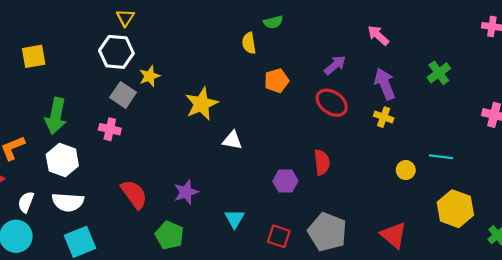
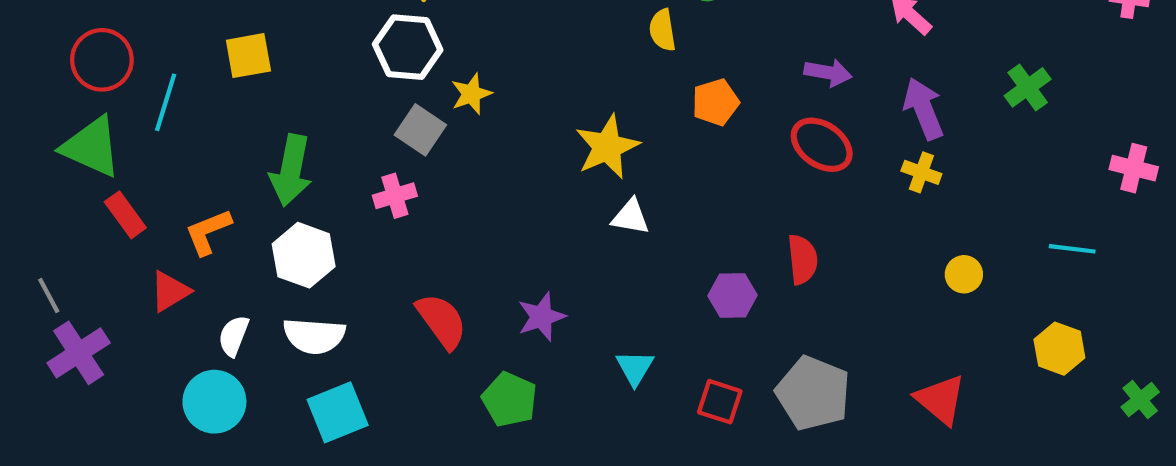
purple arrow: (335, 65) -> (828, 73), turned 50
yellow star: (201, 104) -> (607, 147), moved
pink cross: (110, 129) -> (395, 196), turned -30
cyan line: (441, 157) -> (1072, 249), moved
yellow hexagon: (455, 209) -> (1059, 349), size x0.7

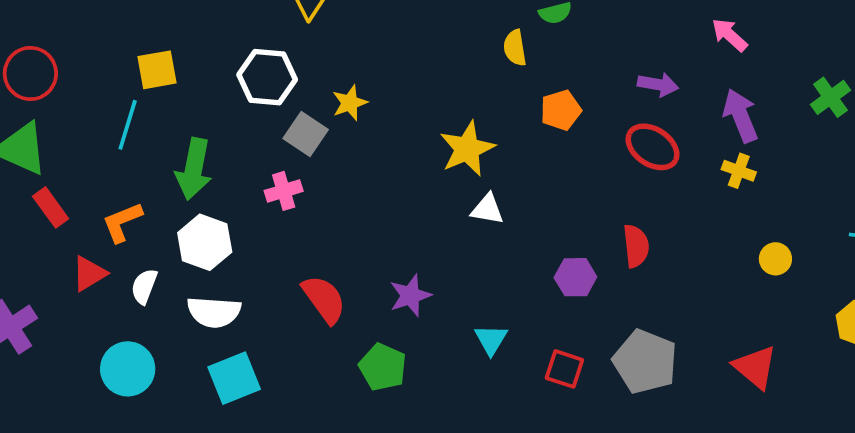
white hexagon: (408, 47) -> (267, 77), moved
cyan line: (166, 102) -> (128, 125), moved
white semicircle: (234, 336) -> (144, 286), moved

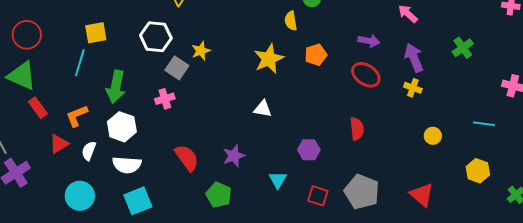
yellow star: (467, 149) -> (269, 59), moved
white triangle: (487, 209) -> (263, 109), moved
purple hexagon: (575, 277) -> (309, 150), moved

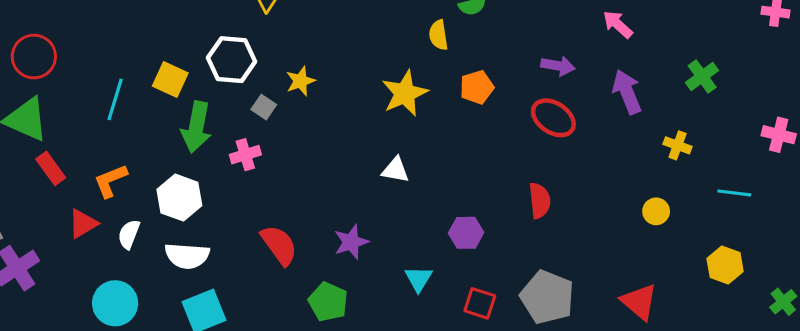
yellow square: (96, 33) -> (170, 80), moved, turned 35
gray square: (177, 68) -> (264, 107), size x0.7
green arrow: (116, 87) -> (196, 127), moved
yellow cross: (413, 88) -> (678, 145), moved

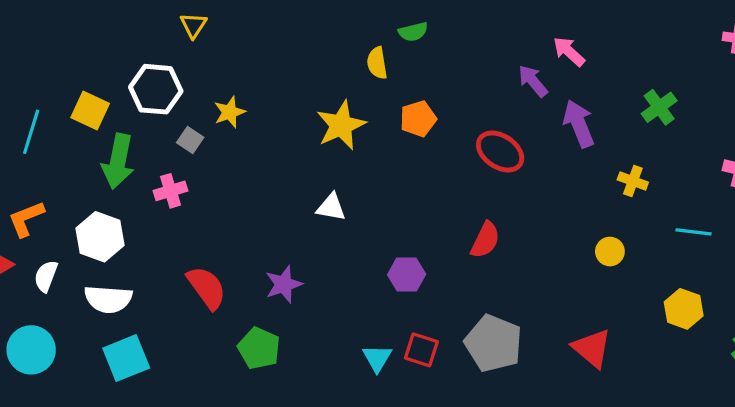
purple arrow: (558, 66) -> (533, 81), moved, turned -140
red semicircle: (540, 201) -> (485, 240), turned 32
cyan triangle: (419, 279) -> (377, 358), moved

